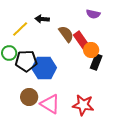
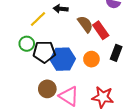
orange circle: (91, 50) -> (91, 59), moved

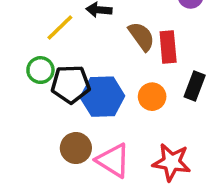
red rectangle: (101, 30) -> (168, 47), turned 30

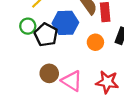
black pentagon: (71, 84) -> (46, 35), turned 30
blue hexagon: (102, 97) -> (65, 23), moved

